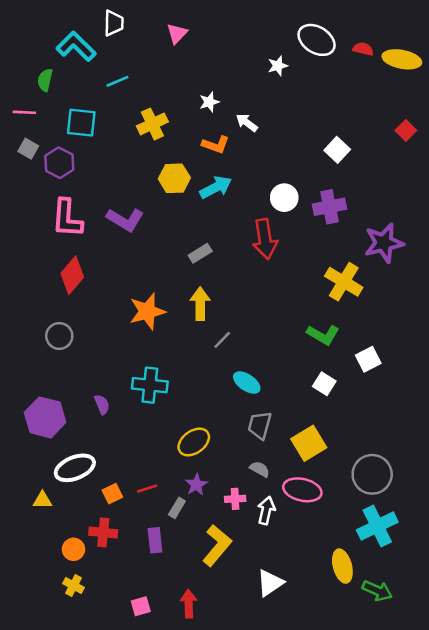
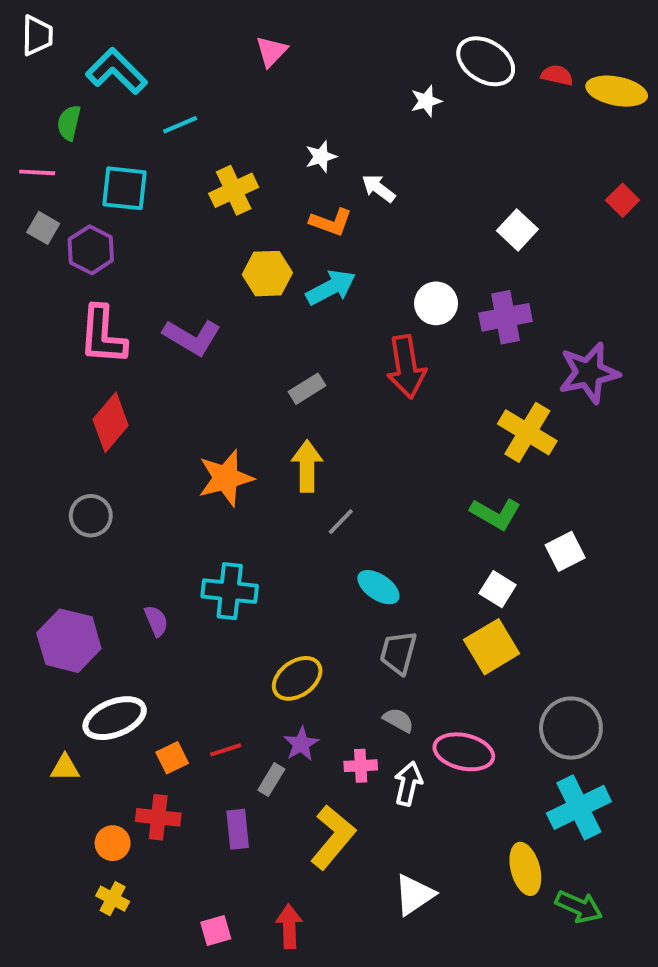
white trapezoid: (114, 23) -> (37, 36), moved
yellow square: (309, 443) -> (492, 647), moved

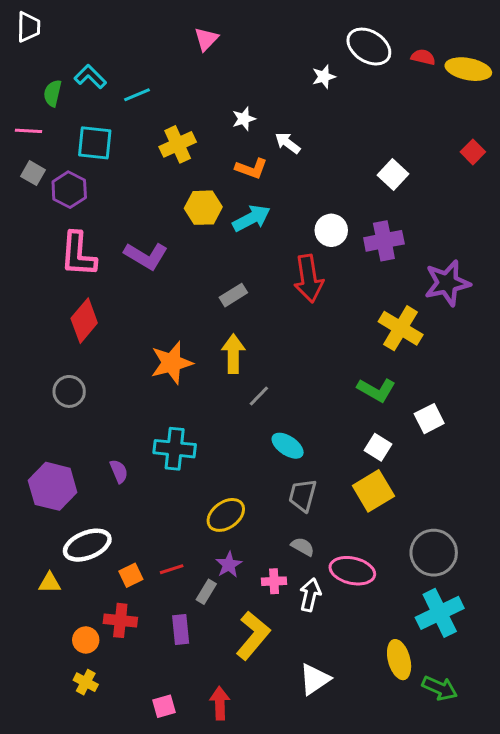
cyan L-shape: (117, 71) -> (90, 77), moved, size x0.7

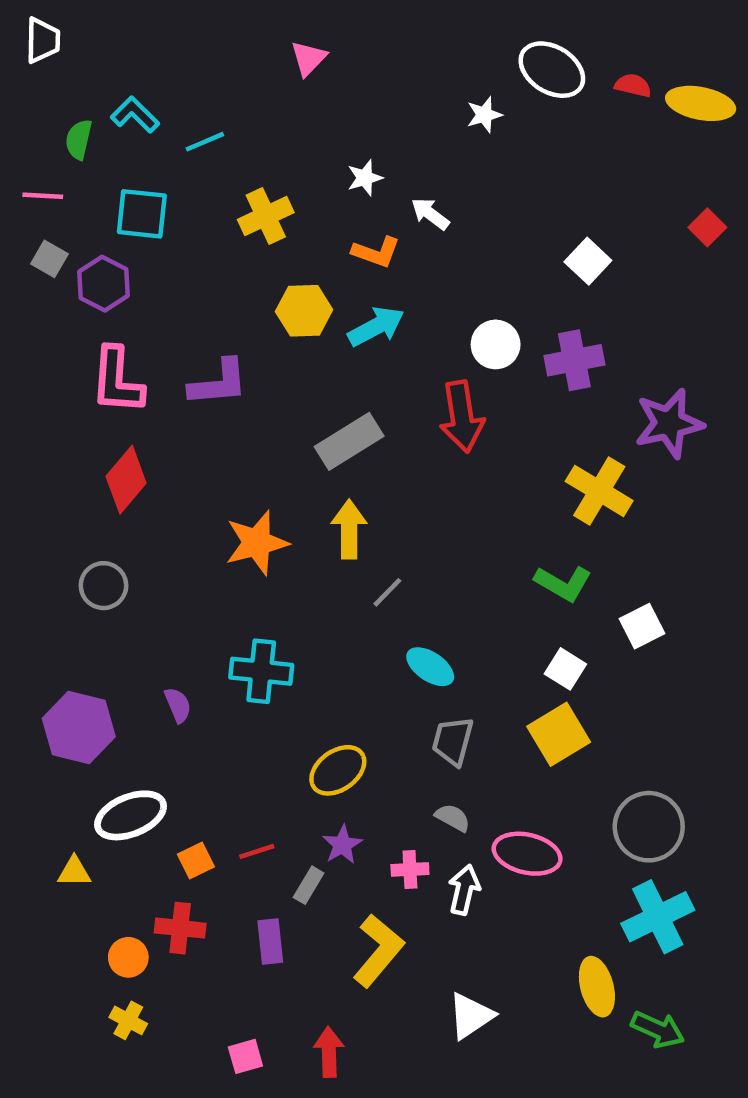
purple L-shape: (146, 256) -> (218, 383), turned -36
gray rectangle: (233, 295) -> (349, 441), size x1.6

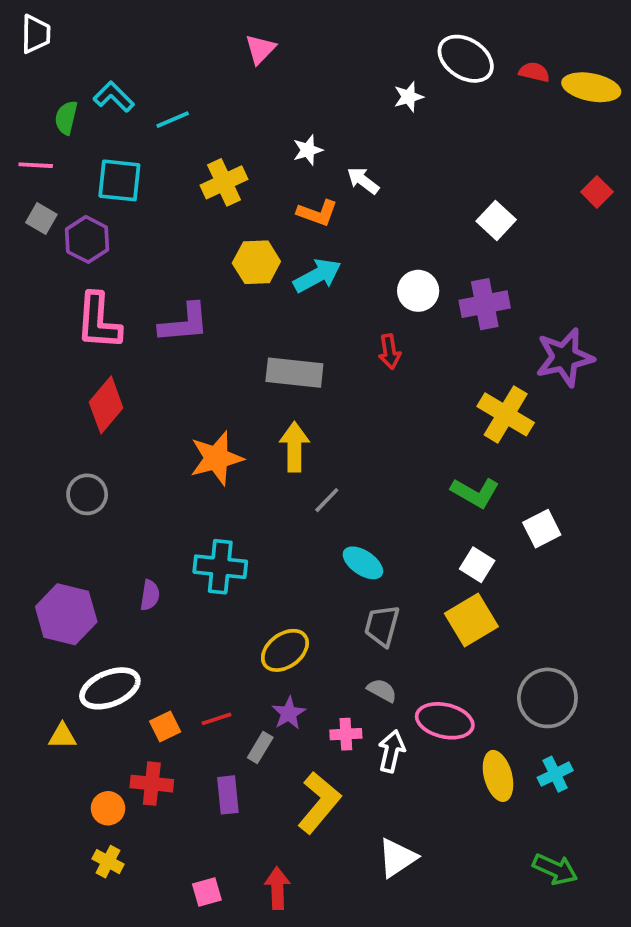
red arrow: (462, 417) -> (390, 352), size x0.6
gray rectangle: (349, 441) -> (294, 373), turned 38
purple semicircle: (178, 705) -> (150, 595), turned 32
cyan cross: (658, 917) -> (555, 774), size x0.6
yellow ellipse: (597, 987) -> (498, 776), moved

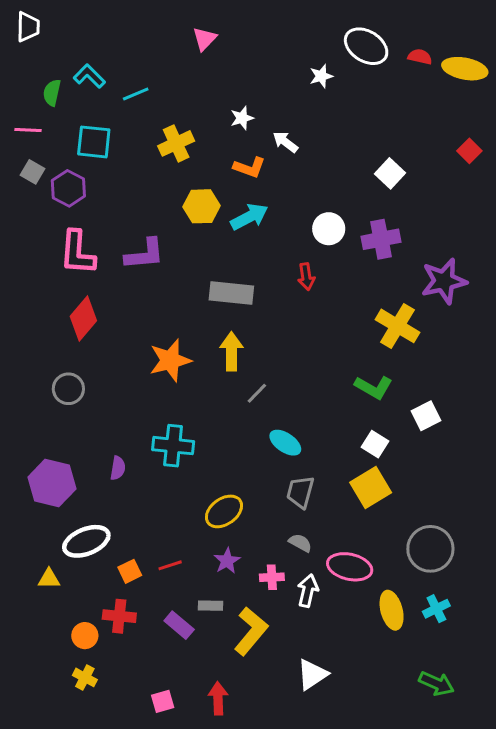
gray rectangle: (260, 747) -> (211, 606), moved, turned 60
purple rectangle: (228, 795) -> (179, 625), turned -44

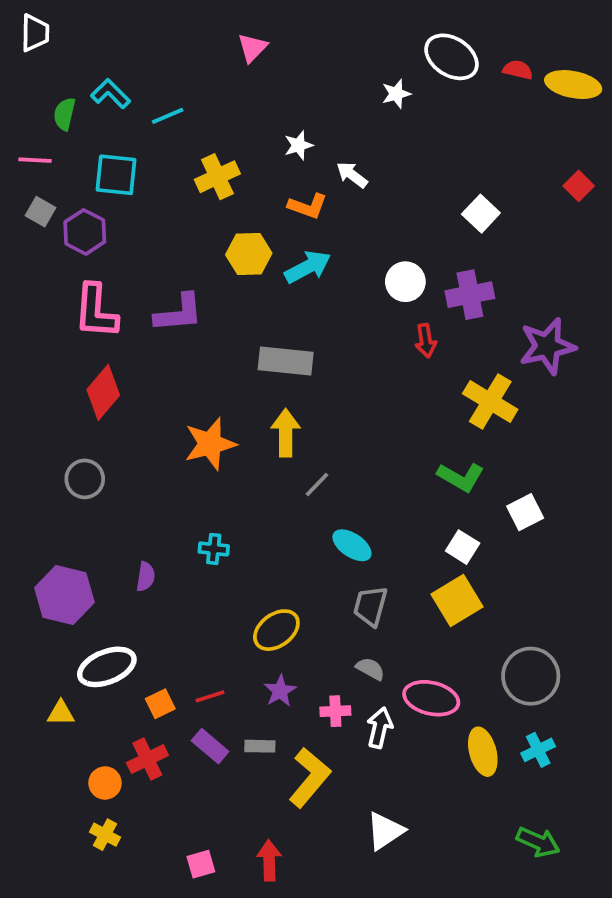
red arrow: (306, 277) -> (426, 341), moved
cyan cross: (173, 446) -> (214, 549), size x0.6
red cross: (119, 616) -> (147, 759), turned -32
purple rectangle: (179, 625) -> (210, 746), moved

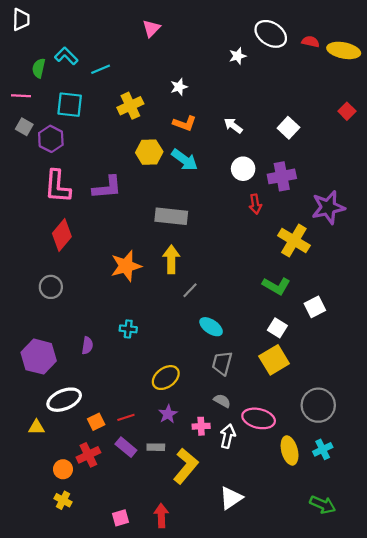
white arrow: (352, 175) -> (233, 126), moved
cyan arrow: (308, 267) -> (185, 160), turned 64

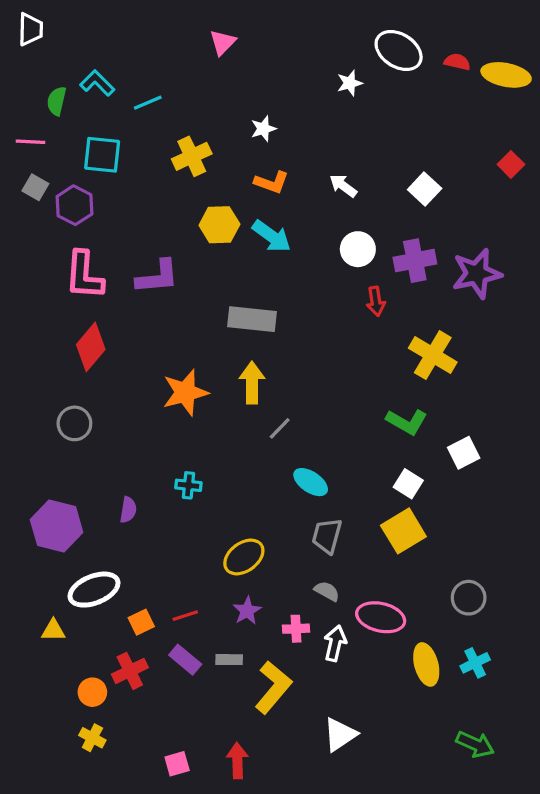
purple star: (328, 207) -> (477, 274), moved
gray circle: (318, 405) -> (469, 598), size x0.7

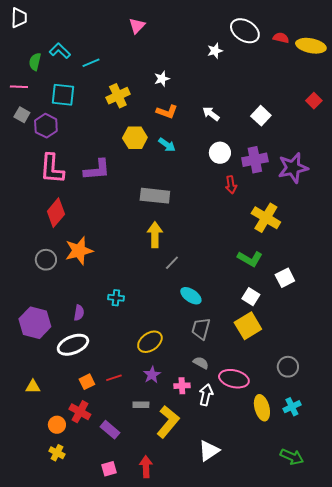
cyan arrow: (272, 236) -> (167, 145), size x0.7
orange star: (185, 392) -> (79, 251), moved
white ellipse: (94, 590) -> (73, 345), moved
purple rectangle: (185, 660) -> (110, 430), moved
red cross: (130, 671) -> (80, 412), turned -35

